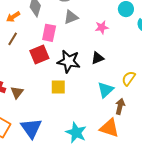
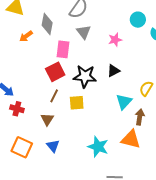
gray triangle: (71, 17) -> (84, 32), turned -42
brown line: (13, 39) -> (54, 96), moved
brown triangle: (17, 92) -> (47, 119), moved
blue triangle: (31, 128) -> (53, 146), size x0.6

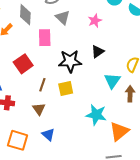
red square: (55, 72) -> (23, 64), moved
orange triangle: (131, 139) -> (119, 131), moved, turned -45
cyan star: (98, 147) -> (96, 115), moved

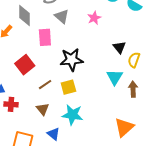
black triangle: (98, 52) -> (119, 47), moved, turned -32
brown line: (42, 85) -> (45, 85), turned 40
cyan star: (96, 115) -> (72, 115), moved

